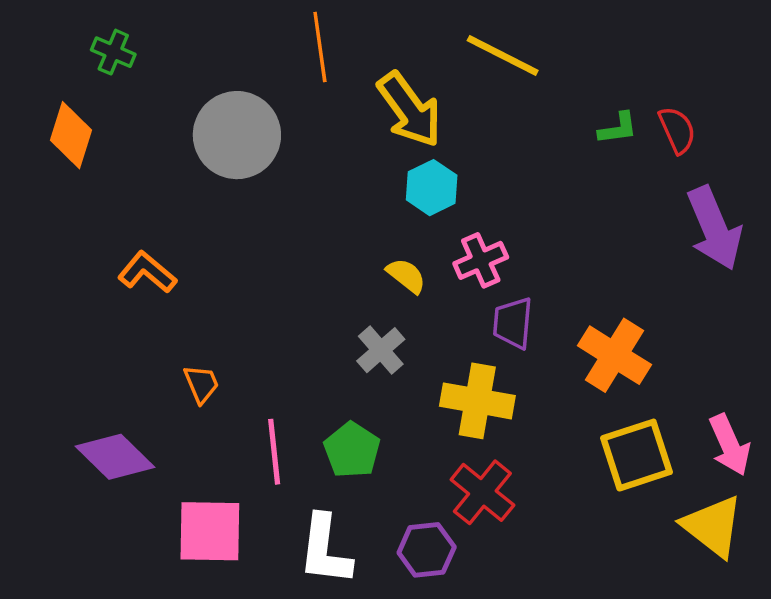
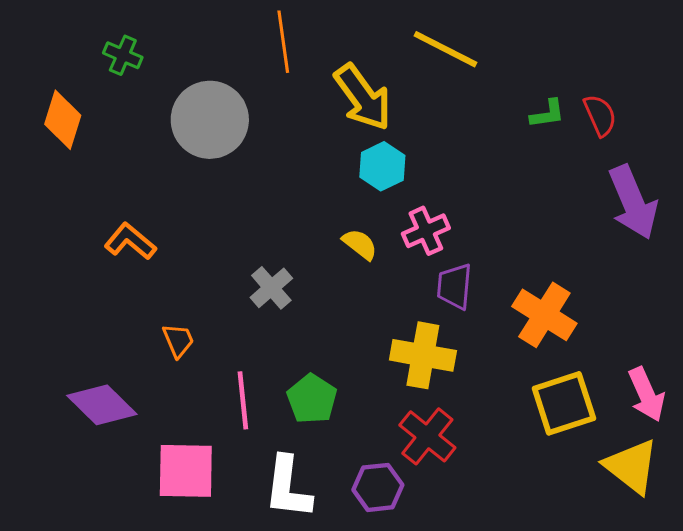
green cross: (113, 52) -> (123, 55), moved
gray cross: (381, 350) -> (271, 288), moved

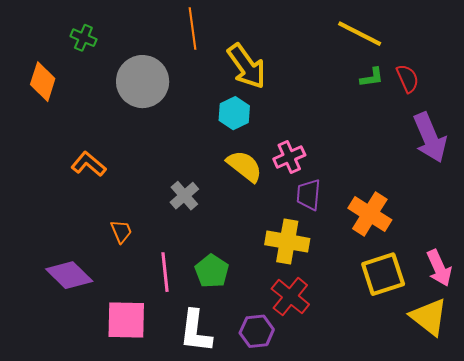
yellow line: (445, 49) -> (360, 34), moved
cyan hexagon: (382, 166) -> (234, 113), moved
yellow semicircle: (360, 244) -> (244, 166), size x1.5

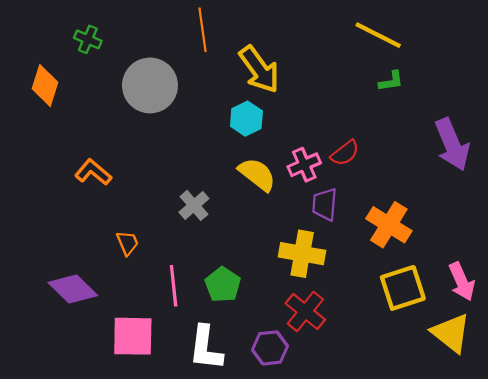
red semicircle: (408, 78) -> (345, 153), moved, turned 76

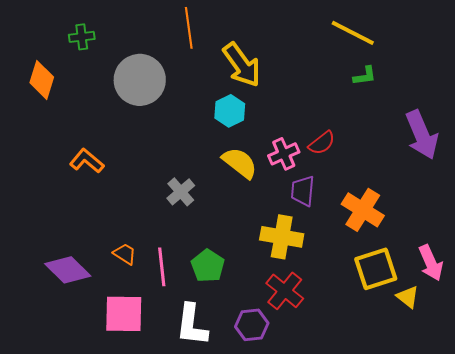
green cross: (88, 39) -> (82, 37), turned -30
orange trapezoid: (127, 243) -> (125, 254), moved, turned -35
yellow triangle: (451, 333) -> (408, 297), moved, size x0.6

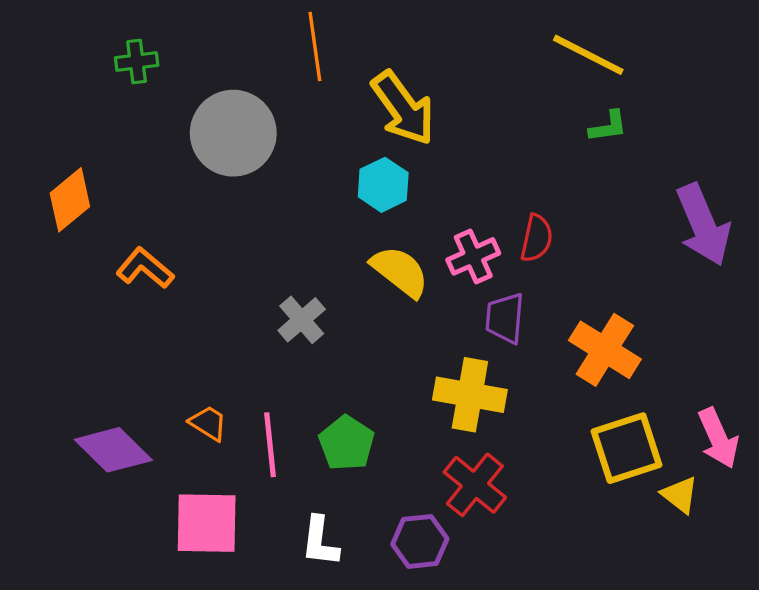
orange diamond: (42, 80) -> (70, 200), moved, turned 33
red semicircle: (322, 143) -> (537, 238), turned -40
white L-shape: (192, 325) -> (320, 541), size x0.7

